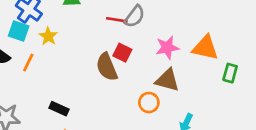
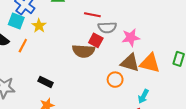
gray semicircle: (135, 16) -> (107, 27), moved, turned 48
orange triangle: (205, 48) -> (150, 63), moved
brown semicircle: (107, 67) -> (83, 51), turned -65

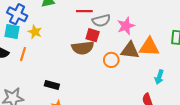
orange circle: (115, 80) -> (111, 60), moved
cyan arrow: (143, 96) -> (159, 77), moved

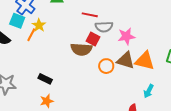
orange line: (23, 54) -> (31, 35), moved

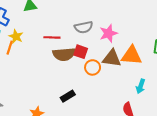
red line: (90, 15) -> (52, 37), moved
red square: (93, 39) -> (81, 52), moved
black rectangle: (45, 79) -> (68, 96), moved, turned -48

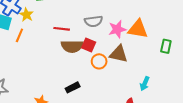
yellow star: (16, 37) -> (26, 15), moved
orange triangle: (131, 56) -> (138, 29), moved

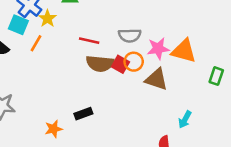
orange circle: (99, 61) -> (134, 62), moved
black rectangle: (73, 87) -> (83, 114), moved

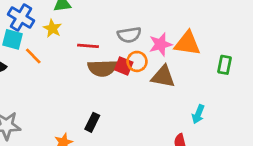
yellow star: (47, 18) -> (52, 28), moved
orange line: (36, 43) -> (33, 56), turned -66
black rectangle: (83, 114) -> (92, 122), turned -36

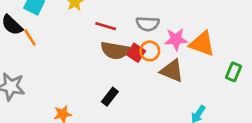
orange line: (33, 56) -> (30, 37), moved
black rectangle: (92, 122) -> (110, 97), moved

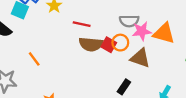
gray semicircle: (148, 24) -> (129, 21), moved
orange line: (30, 37) -> (34, 59), moved
black rectangle: (110, 97) -> (124, 87), moved

